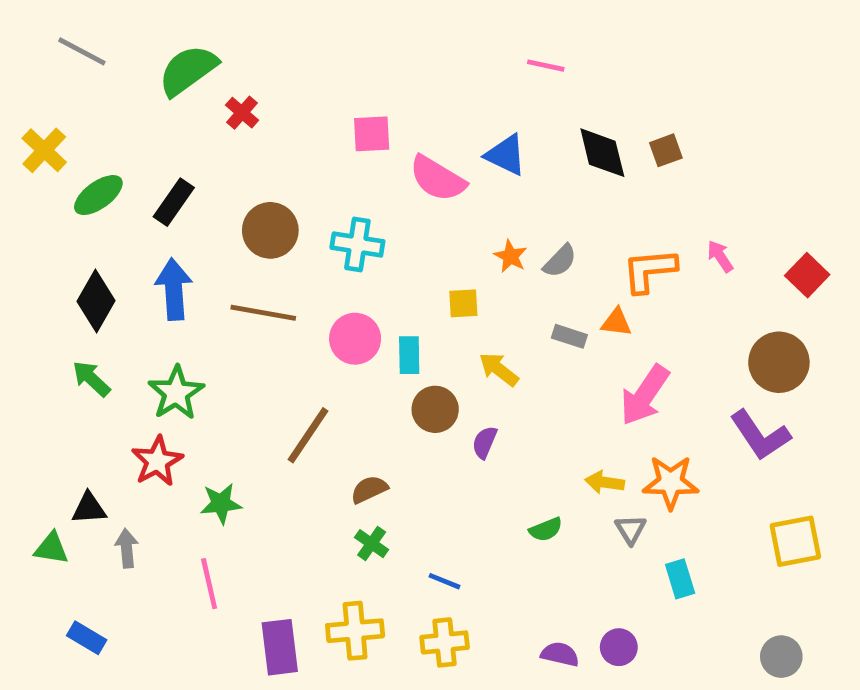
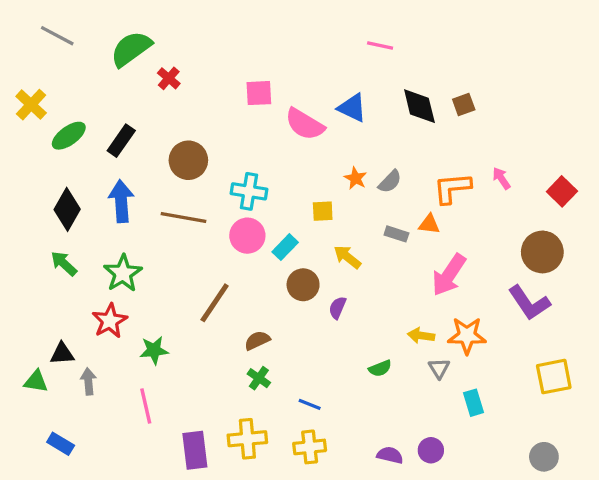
cyan cross: (357, 244) -> (249, 191), moved
cyan rectangle: (409, 355) -> (285, 247), turned 45

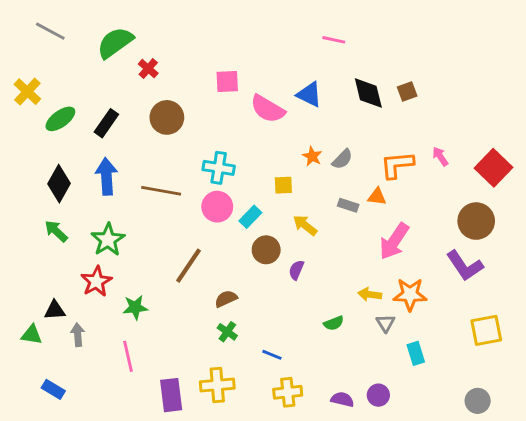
brown circle: (188, 160) -> (167, 117), moved
red square: (562, 191) -> (493, 168), size x1.4
yellow cross: (310, 447) -> (288, 392), moved

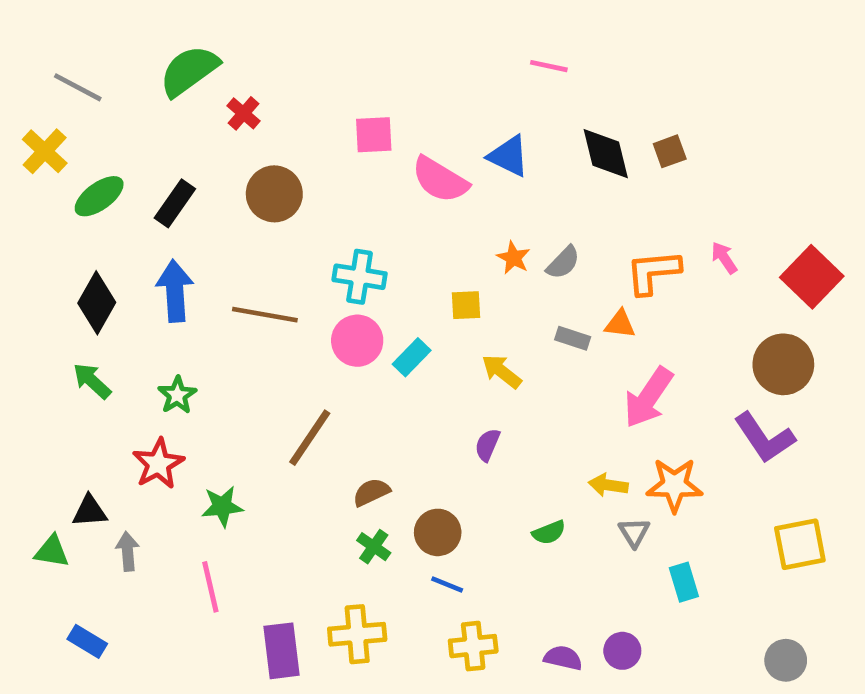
gray line: (50, 31) -> (78, 87), moved
green star: (108, 240) -> (177, 395), size x0.7
brown circle: (266, 250) -> (438, 532), moved

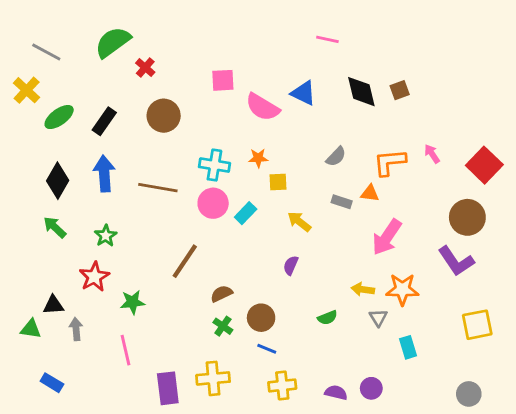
orange star: (513, 258) -> (258, 158), moved, turned -30

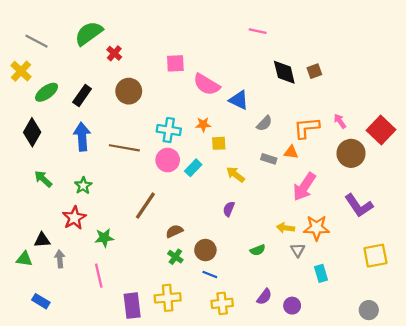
blue triangle: (303, 93) -> (239, 100), moved
black diamond: (58, 181) -> (32, 132), moved
brown circle: (467, 217) -> (351, 153), moved
purple semicircle: (336, 393) -> (264, 297), moved, turned 114

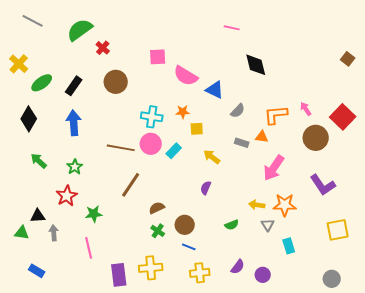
gray line: (37, 41) -> (33, 21), moved
brown square: (314, 71) -> (348, 59), moved, turned -32
brown line: (124, 148) -> (121, 148), moved

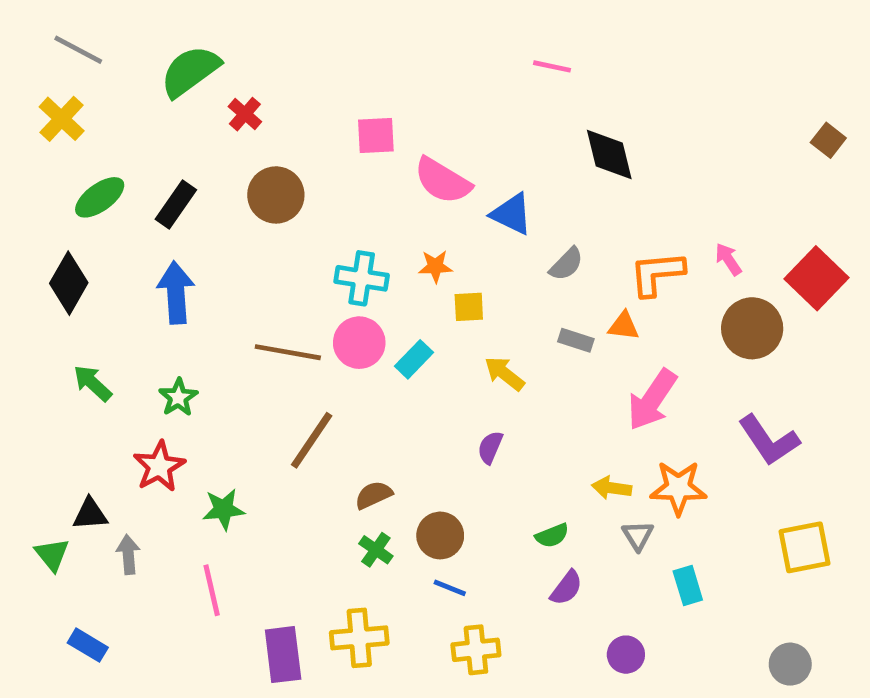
yellow cross: (19, 64) -> (62, 119), moved
green triangle: (22, 233) -> (52, 555), turned 42
purple semicircle: (238, 267) -> (566, 588), moved

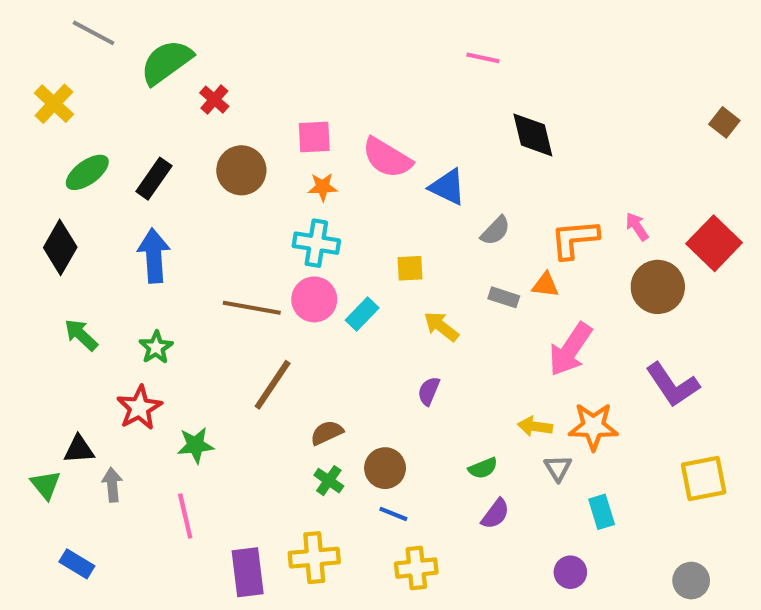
gray line: (78, 50) -> (94, 33), moved
pink square: (376, 135) -> (314, 137), moved
orange star: (435, 266) -> (323, 187), moved
purple circle: (626, 655) -> (570, 572), moved

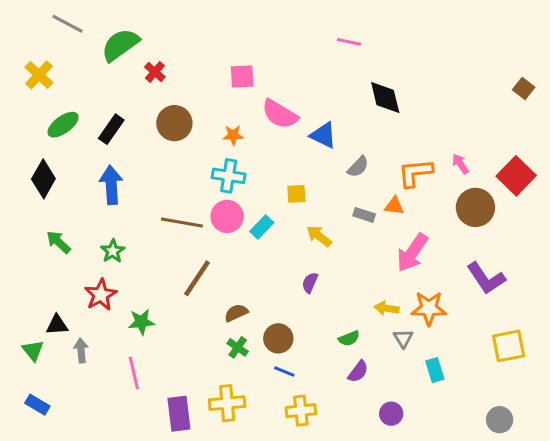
pink square: (314, 137) -> (242, 76), moved
blue rectangle: (77, 564) -> (37, 405), moved
purple circle: (570, 572) -> (391, 414), moved

